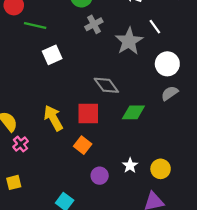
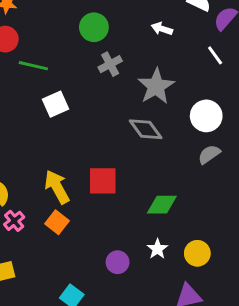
white line: (155, 27) -> (215, 55), moved
gray diamond: (106, 85) -> (146, 129), moved
green diamond: (133, 112) -> (162, 205), moved
orange square: (83, 145) -> (57, 222), moved

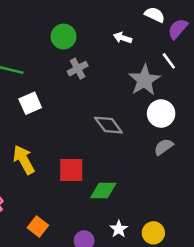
gray star: (156, 86) -> (144, 80), moved
yellow arrow: (57, 187) -> (24, 160), moved
green diamond: (162, 205) -> (103, 191), moved
orange square: (57, 222) -> (38, 226), moved

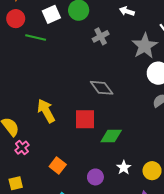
gray cross: (78, 69) -> (101, 36), moved
white square: (30, 103) -> (51, 14), moved
gray diamond: (108, 125) -> (102, 88), moved

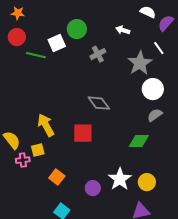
white square: (51, 14) -> (57, 43), moved
green diamond: (111, 136) -> (139, 141), moved
pink cross: (22, 148) -> (23, 160), turned 32
white star: (124, 168) -> (120, 179), size x1.6
yellow square: (16, 183) -> (38, 150), moved

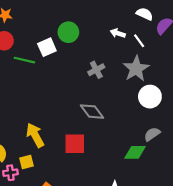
white line: (159, 48) -> (139, 41), moved
gray cross: (98, 54) -> (96, 70), moved
gray semicircle: (155, 115) -> (152, 134), moved

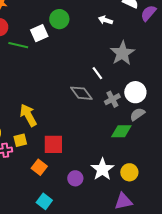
white line: (139, 41) -> (97, 73), moved
gray cross: (96, 70) -> (112, 99), moved
white circle: (150, 97) -> (135, 92), moved
red square: (75, 144) -> (53, 144), moved

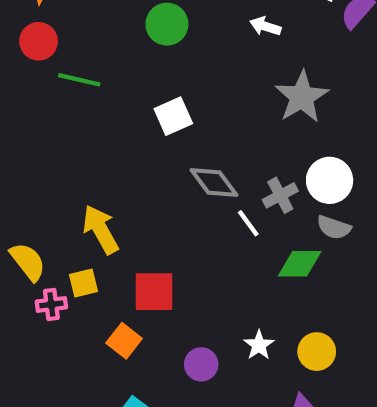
white square: (39, 33) -> (173, 116), moved
white line: (97, 73) -> (248, 223), moved
gray semicircle: (137, 114) -> (334, 227), turned -126
white star: (102, 169) -> (259, 345), size x0.6

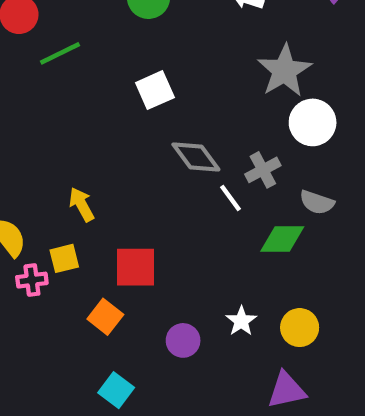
green line: (79, 80) -> (60, 53), turned -39
white circle: (330, 180) -> (313, 122), moved
yellow arrow: (101, 230) -> (82, 204), size x0.7

